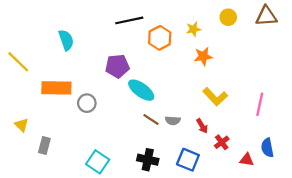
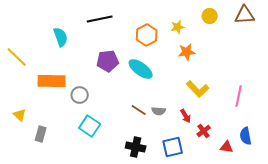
black line: (129, 20) -> (100, 19), moved
cyan ellipse: (141, 90) -> (141, 69), moved
blue square: (188, 160) -> (173, 147), turned -35
cyan square: (98, 162) -> (90, 126), moved

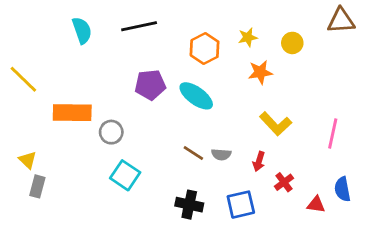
yellow circle: (210, 16) -> (292, 43), moved
cyan semicircle: (61, 37) -> (82, 30), moved
red arrow: (186, 116) -> (259, 161), turned 48
gray rectangle: (41, 134) -> (37, 186), moved

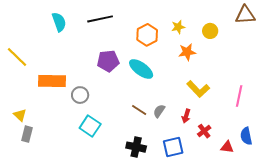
gray semicircle: (221, 154) -> (159, 111), turned 120

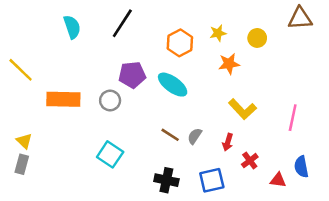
black line: (100, 19) -> (122, 23), turned -45
gray circle: (80, 95) -> (110, 100), moved
gray rectangle: (27, 134) -> (22, 164), moved

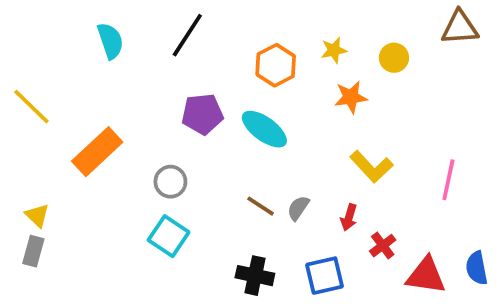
orange rectangle: (63, 99) -> (97, 152), turned -44
gray circle: (110, 100) -> (170, 182), moved
blue semicircle: (301, 167) -> (477, 268), moved
red triangle: (278, 180) -> (426, 276), size x1.6

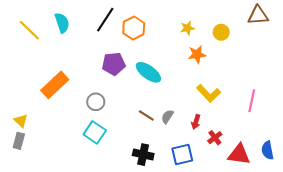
orange hexagon: (276, 65) -> (134, 28), moved
yellow line: (31, 107) -> (29, 30), moved

